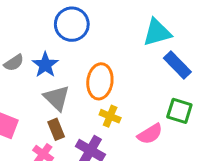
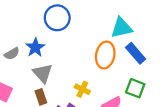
gray semicircle: (14, 63) -> (12, 54), moved
orange ellipse: (100, 81) -> (105, 55), moved

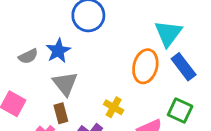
cyan triangle: (122, 28) -> (168, 33), turned -45

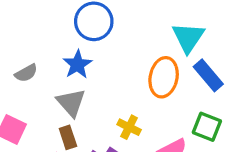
blue star: (58, 51) -> (77, 64), moved

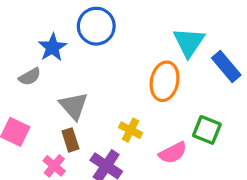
blue star: (77, 64) -> (52, 47), moved
blue rectangle: (208, 75) -> (226, 67), moved

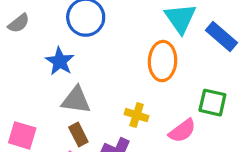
blue star: (52, 47) -> (60, 61), moved
gray semicircle: (30, 77) -> (19, 23), moved
gray triangle: (74, 106) -> (76, 100), turned -32

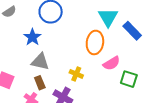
green square: (212, 103) -> (129, 79), moved
pink semicircle: (182, 131) -> (112, 63), moved

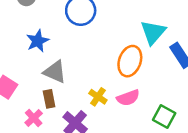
blue star: (32, 37) -> (38, 41), moved
pink semicircle: (112, 63) -> (128, 98), moved

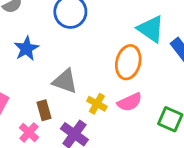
cyan triangle: (153, 32) -> (151, 29), turned -32
gray triangle: (55, 72) -> (65, 81), moved

